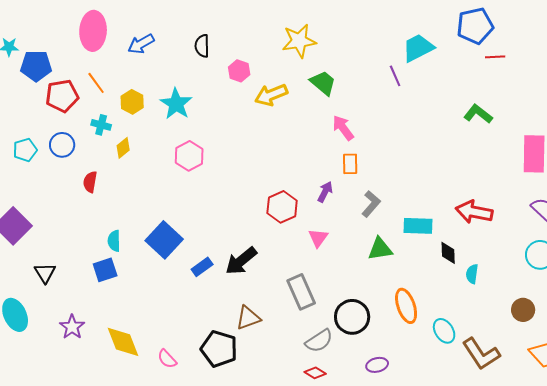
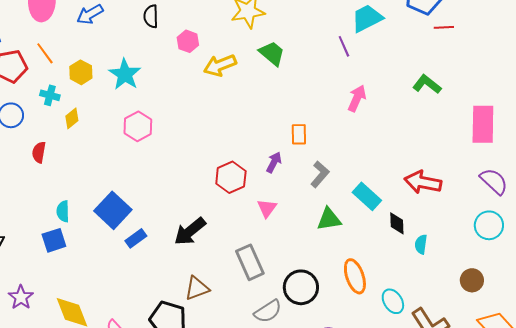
pink arrow: (343, 128) -> (357, 98), moved, turned 60
cyan rectangle: (418, 226) -> (367, 196), turned 40
blue rectangle: (202, 267) -> (136, 238), moved

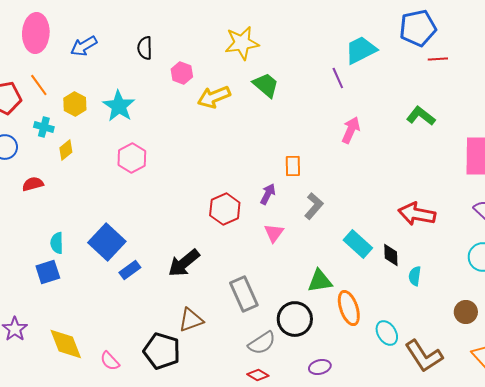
red semicircle: (39, 152) -> (33, 184), turned 65
cyan rectangle: (367, 196) -> (358, 244), moved
pink triangle: (267, 208) -> (274, 233), moved
green triangle: (329, 219) -> (320, 281), moved

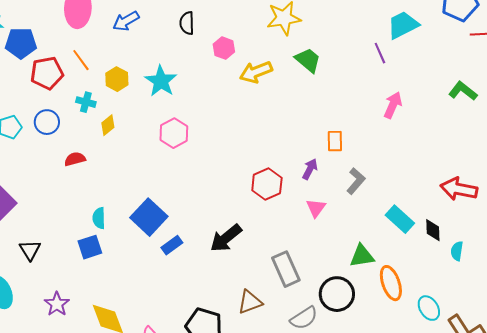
brown triangle: (191, 320) -> (250, 302), moved

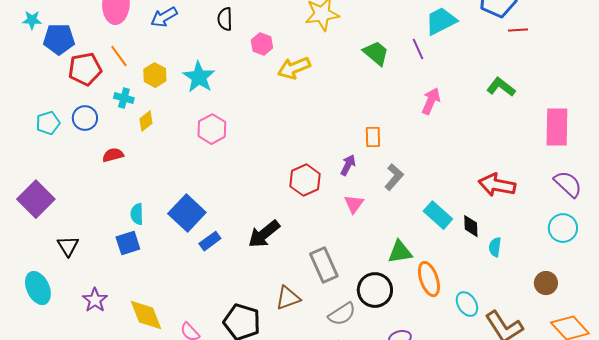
green trapezoid: (308, 60) -> (376, 53), moved

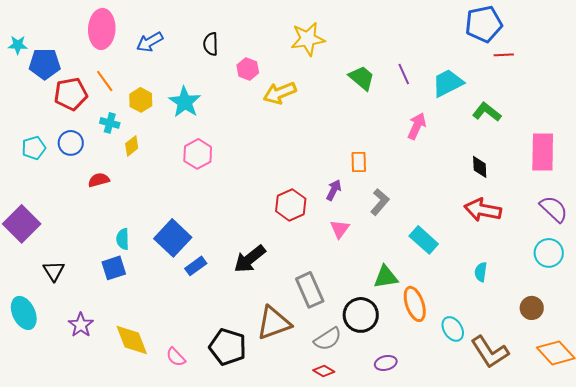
cyan trapezoid: (441, 21) -> (448, 83), moved
black diamond: (471, 226) -> (480, 167), moved
brown triangle: (288, 298) -> (274, 323), size x1.4

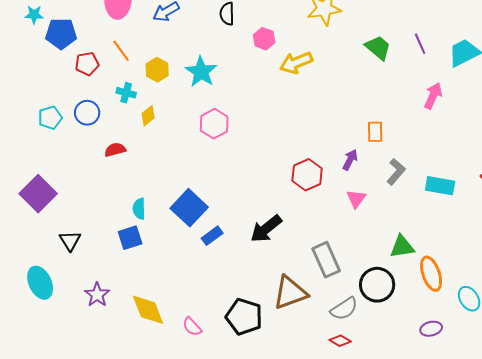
red pentagon: (71, 94) -> (87, 64), size x0.7
cyan rectangle: (424, 240) -> (440, 186), moved, turned -32
purple ellipse: (386, 363) -> (431, 329), moved

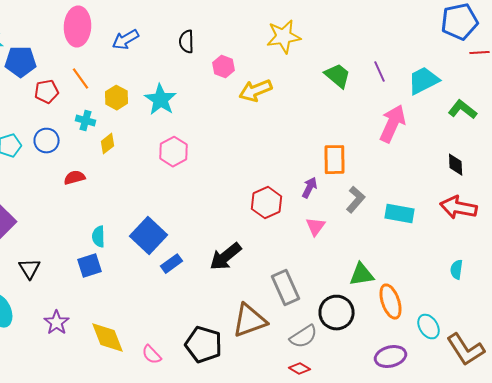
pink arrow: (433, 96) -> (392, 124), size x1.4
orange rectangle: (375, 132) -> (334, 160), size x1.4
purple ellipse: (431, 329) -> (390, 357), size x1.4

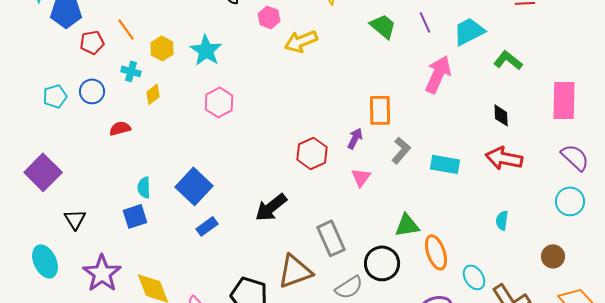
blue rectangle: (172, 264) -> (207, 226), moved
purple star: (56, 323) -> (102, 273), size x1.5

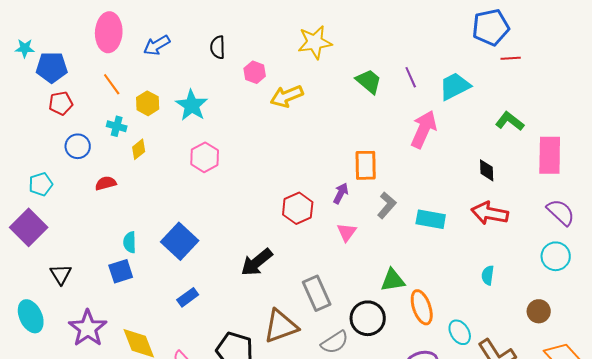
red pentagon: (92, 42) -> (61, 103), moved
green L-shape: (508, 60) -> (510, 121), moved
cyan pentagon: (55, 96) -> (41, 184), moved
blue rectangle: (207, 226) -> (188, 297), moved

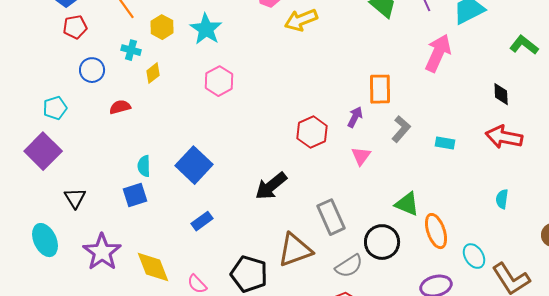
cyan rectangle: (431, 219) -> (445, 143), size x0.7
green triangle: (393, 280) -> (407, 204), turned 32

